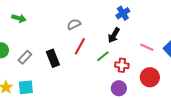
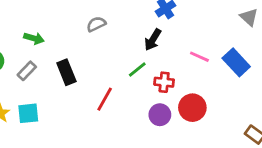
green arrow: (19, 18) -> (34, 38), moved
red line: (80, 46) -> (105, 99), moved
red circle: (150, 77) -> (192, 108), moved

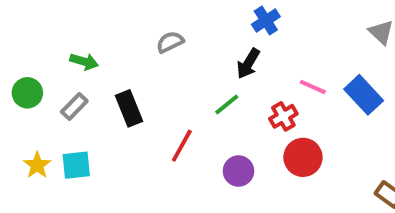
red cross: (164, 82) -> (283, 116), moved, turned -36
purple circle: (160, 115) -> (238, 171), moved

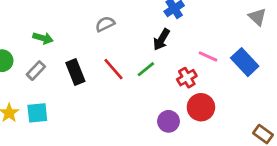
red line: (182, 146) -> (113, 69), moved, turned -70
purple circle: (238, 171) -> (169, 121), moved

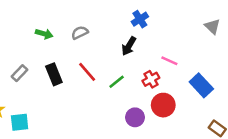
green arrow: (43, 38) -> (44, 34), moved
blue rectangle: (245, 62) -> (201, 85), moved
green line: (146, 69) -> (117, 82), moved
cyan square: (37, 113) -> (20, 122), moved

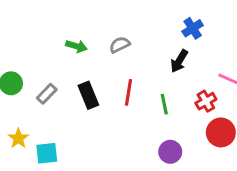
red line: (87, 72) -> (129, 92), turned 50
green line: (117, 82) -> (164, 104), turned -63
purple circle: (135, 117) -> (170, 152), moved

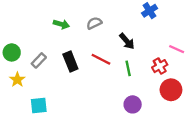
black arrow: (179, 61) -> (127, 41), moved, turned -72
red line: (129, 92) -> (101, 59), turned -72
yellow star: (18, 138) -> (17, 80), moved

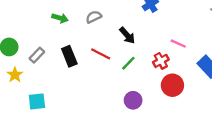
green line: (128, 68) -> (128, 63), turned 56

